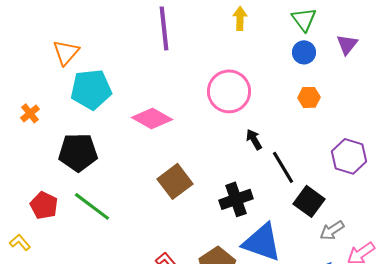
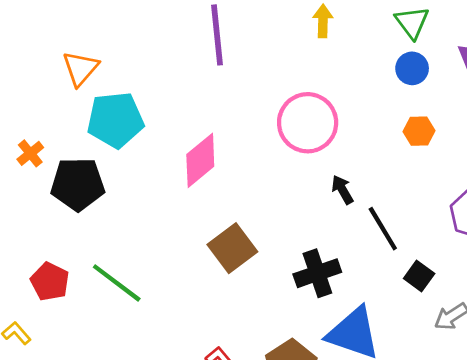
pink diamond: (152, 118) -> (200, 160), turned -69
black pentagon: (78, 152) -> (78, 184), moved
black square: (309, 201) -> (419, 276), size x0.7

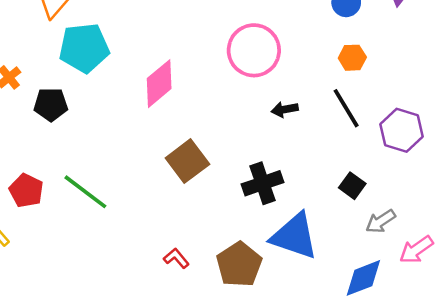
black pentagon: (78, 184) -> (51, 104), size x0.7
black arrow: (342, 190) -> (285, 109), turned -70
black line: (383, 229) -> (346, 108), moved

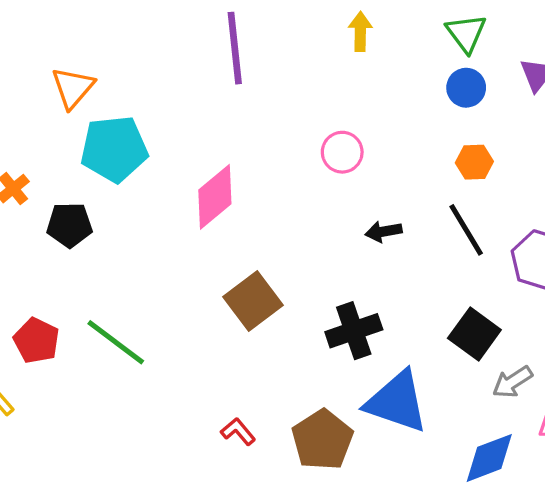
pink circle: (254, 50) -> (342, 152), size x0.6
black square: (352, 186) -> (474, 334), size x1.4

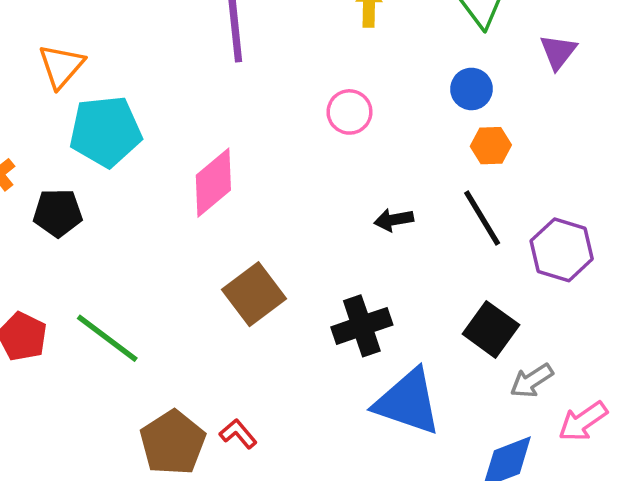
blue circle: (466, 88) -> (471, 89), moved
pink circle: (342, 152) -> (349, 112), moved
brown pentagon: (322, 440) -> (173, 443), moved

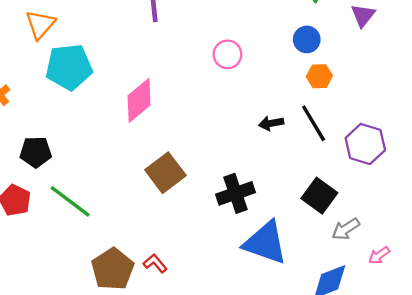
black pentagon: (58, 213) -> (36, 152), moved
black arrow: (394, 220) -> (271, 123), moved
pink arrow: (583, 421) -> (379, 255), size x0.7

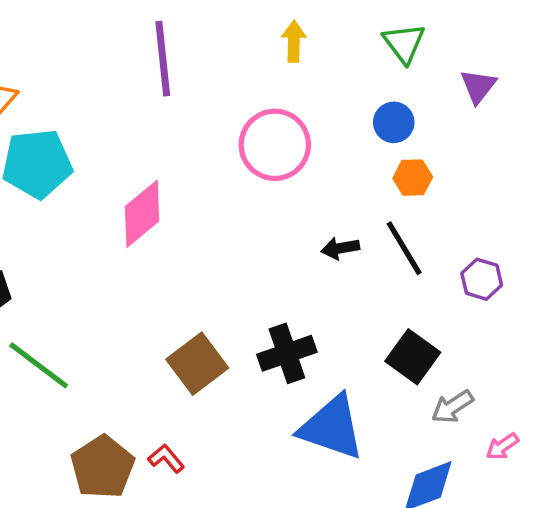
pink circle: (227, 54) -> (275, 145), size x1.6
purple hexagon: (365, 144) -> (482, 279), size x0.7
brown square: (165, 173) -> (197, 364), moved

